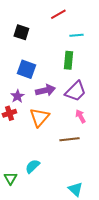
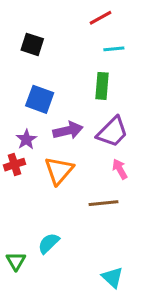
red line: (58, 14) -> (101, 18), moved

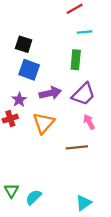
black square: (32, 44) -> (24, 44), moved
cyan semicircle: (49, 243) -> (34, 197), moved
cyan triangle: (112, 277) -> (83, 203), turned 42

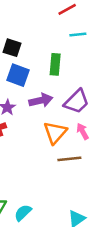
green rectangle: (76, 60) -> (55, 64), moved
orange triangle: (44, 123) -> (55, 133), moved

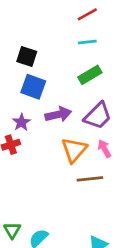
cyan line: (78, 34) -> (87, 42), moved
green rectangle: (55, 64) -> (90, 75), moved, turned 54

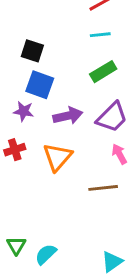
purple star: (21, 122) -> (24, 111), moved, turned -30
orange triangle: (74, 150) -> (57, 157), moved

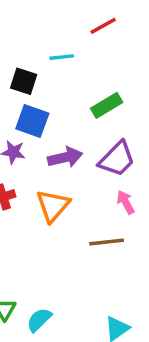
cyan line: (100, 35) -> (62, 57), moved

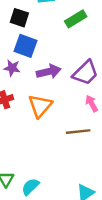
green rectangle: (107, 105) -> (76, 19), moved

